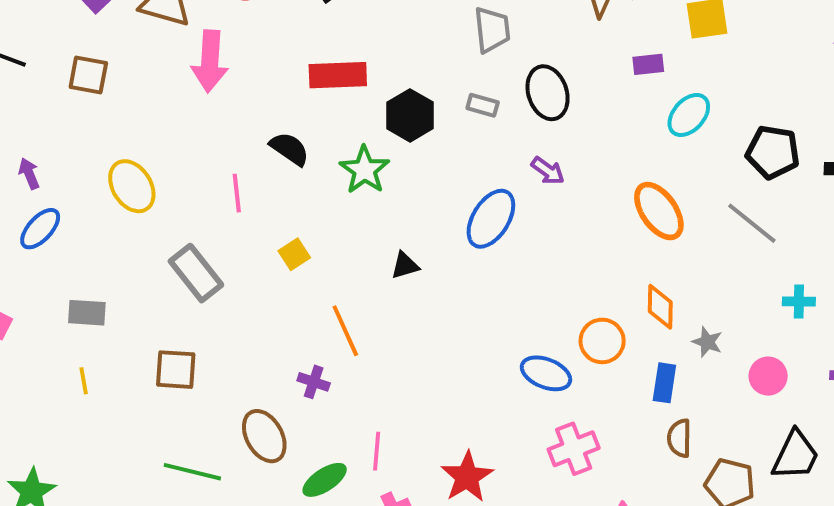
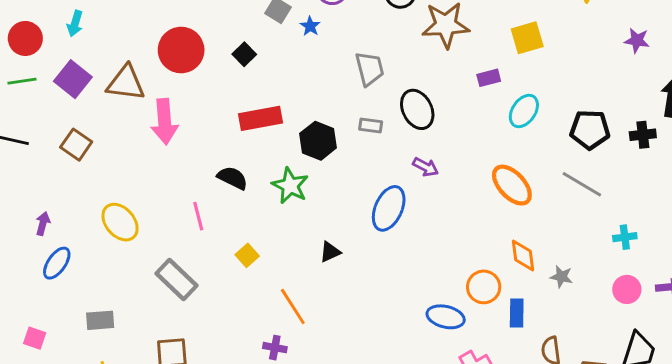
brown square: (88, 75) -> (76, 145), turned 32
purple arrow: (29, 174) -> (43, 224), turned 45
pink circle: (768, 376) -> (627, 289), moved
blue rectangle: (664, 383) -> (517, 313), moved

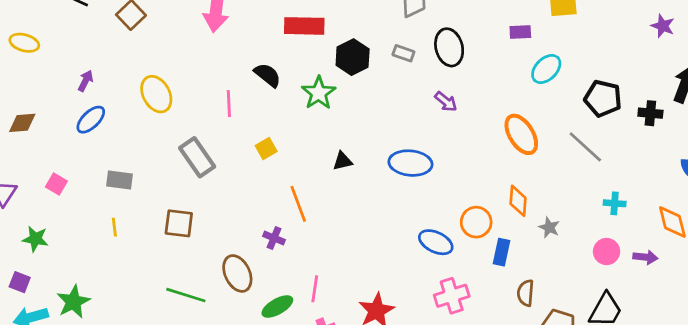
blue ellipse: (389, 208) -> (410, 163), moved, turned 60

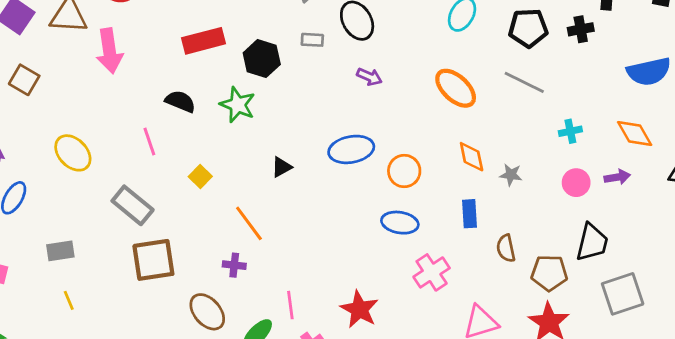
orange circle: (476, 222) -> (404, 171), moved
brown square: (179, 223) -> (153, 260), moved, size x1.4

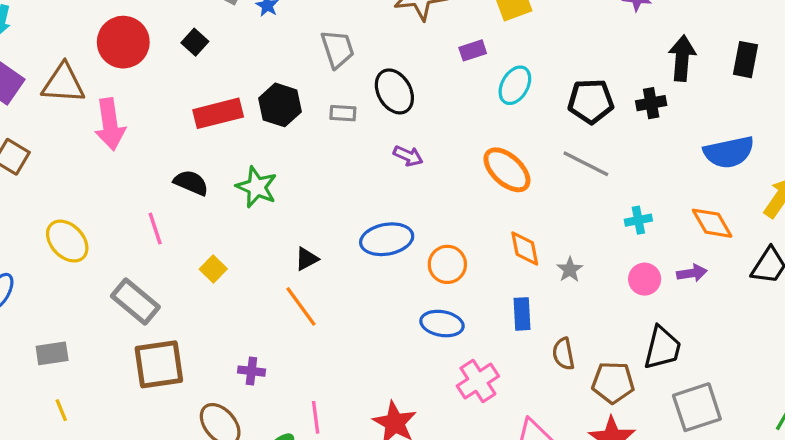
black hexagon: (262, 59) -> (280, 105), moved
gray star: (511, 175) -> (570, 270), turned 30
orange line: (249, 223) -> (301, 306), moved

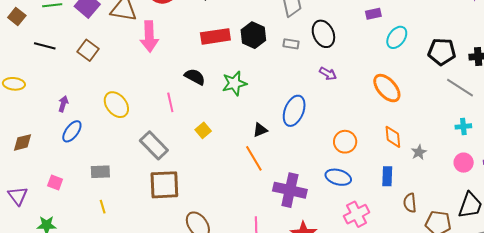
gray line: (586, 164) -> (460, 88), moved
green star: (257, 187) -> (234, 83), turned 30
blue ellipse: (387, 239) -> (294, 111), moved, turned -64
purple cross: (251, 371) -> (290, 190), moved, size x2.0

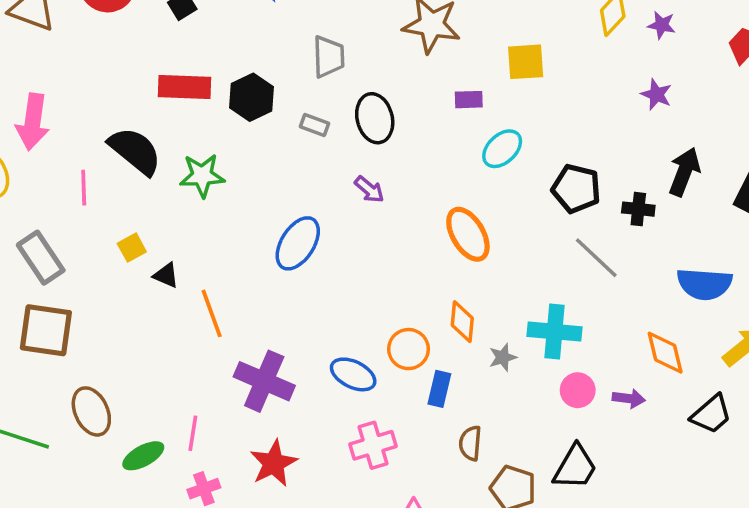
pink arrow: (149, 36) -> (33, 122), moved
black semicircle: (195, 77) -> (135, 151), size x1.5
cyan cross: (463, 126) -> (555, 332), moved, size x1.8
black triangle: (260, 130) -> (166, 275), moved, turned 35
orange circle: (345, 142) -> (408, 349), moved

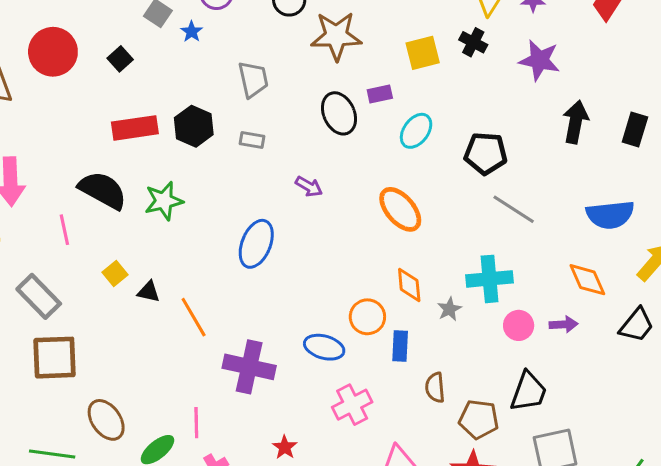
purple star: (656, 94) -> (539, 60), size x1.5
black ellipse: (375, 118) -> (339, 113), moved
black cross: (638, 209) -> (473, 42), moved, turned 32
red star: (274, 463) -> (285, 447), moved, size x0.6

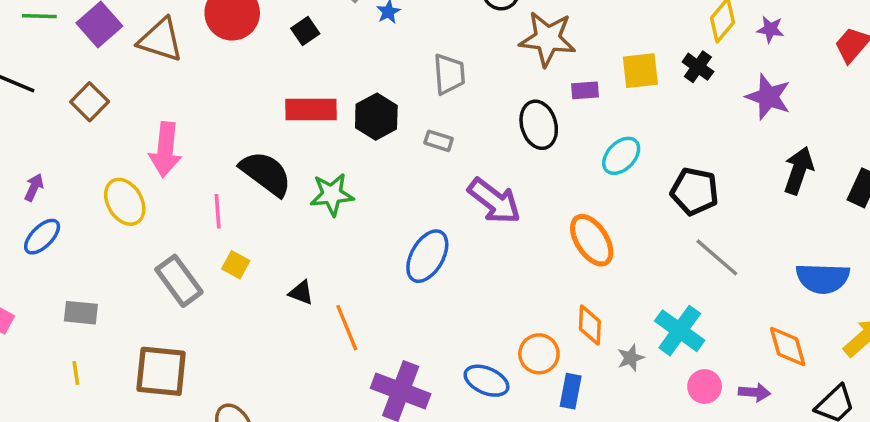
purple rectangle: (380, 94) -> (585, 90), moved
purple arrow: (309, 187) -> (494, 201), size x1.8
yellow square: (115, 273) -> (236, 265), moved, turned -30
cyan cross: (490, 279) -> (680, 331), turned 33
brown square: (55, 358) -> (161, 371), moved

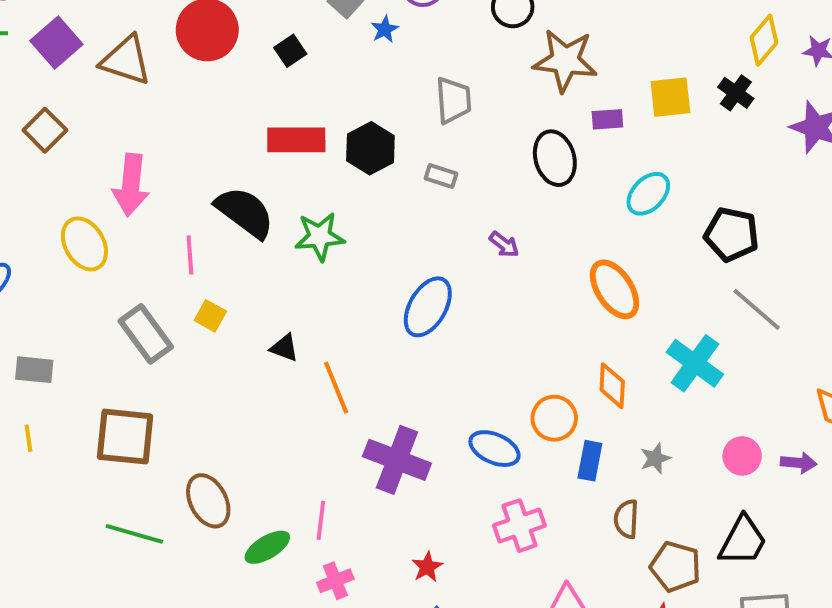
purple arrow: (494, 201) -> (504, 244), size x0.5
cyan cross: (680, 331) -> (695, 363), moved
gray star: (631, 358) -> (655, 458), moved

